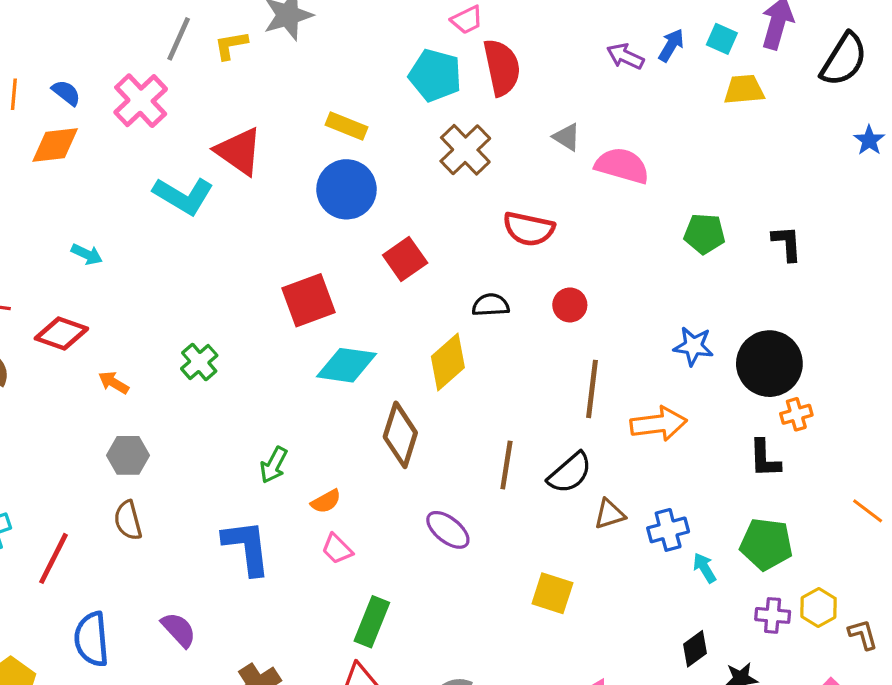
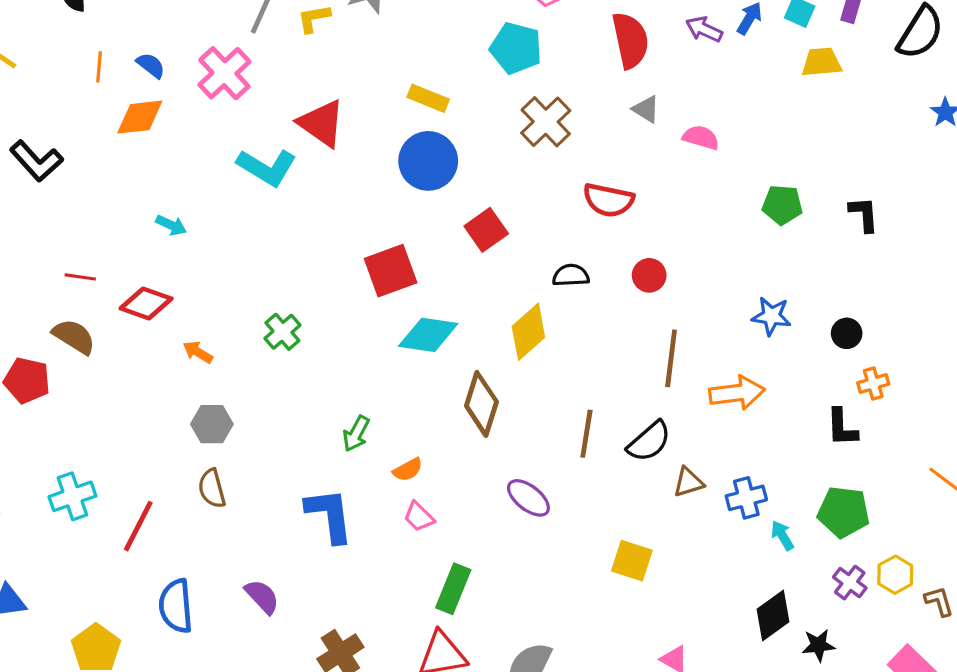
red semicircle: (502, 67) -> (630, 40), moved
pink semicircle: (622, 166) -> (701, 137), size x0.7
black circle: (769, 364) -> (847, 333), size x0.5
purple cross: (773, 615) -> (850, 583), turned 32
black diamond: (695, 649) -> (773, 615), size x1.4

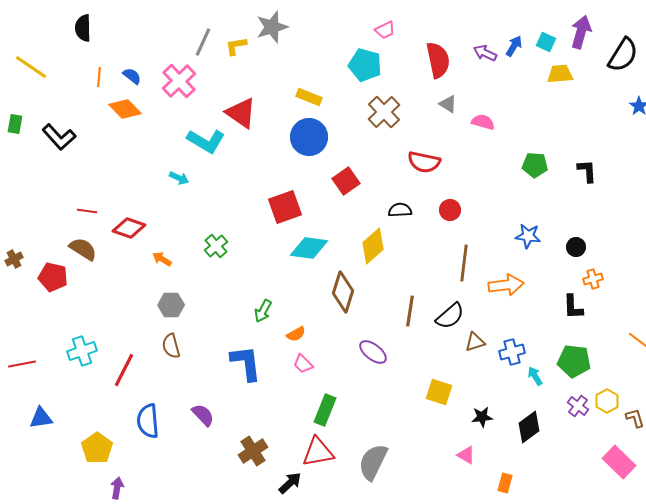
orange diamond: (140, 117) -> (125, 109), turned 52
cyan arrow: (171, 225) -> (179, 178), moved
black star: (818, 645) -> (482, 417), moved

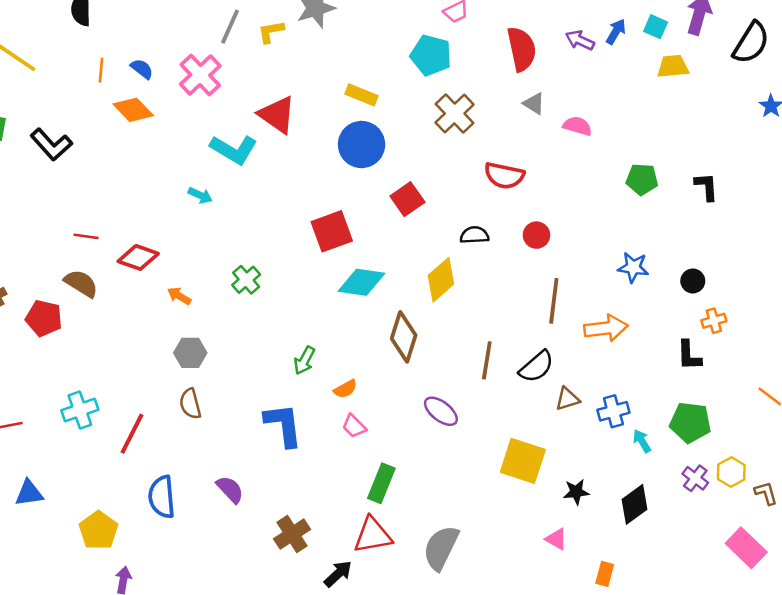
yellow square: (439, 392) -> (523, 461), size x1.4

